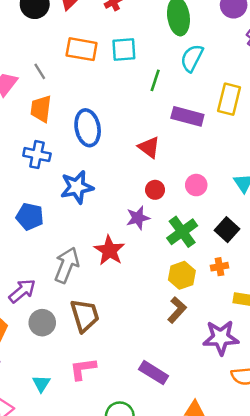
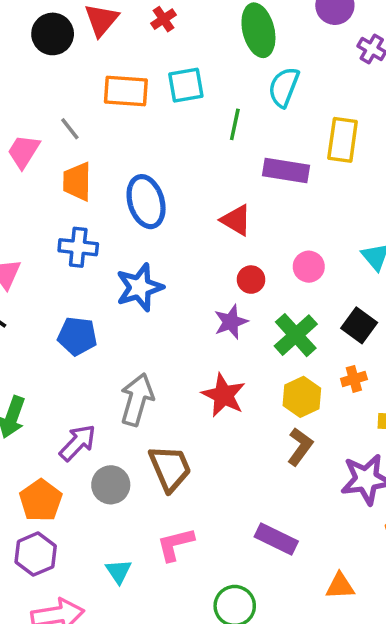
red star: (109, 250) -> (224, 395), moved

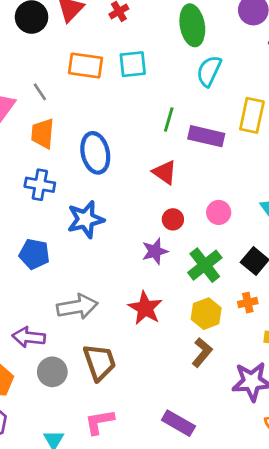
green line: (235, 124) -> (169, 120), moved
gray arrow: (137, 399) -> (77, 307), turned 60
purple arrow: (78, 443) -> (29, 337), turned -132

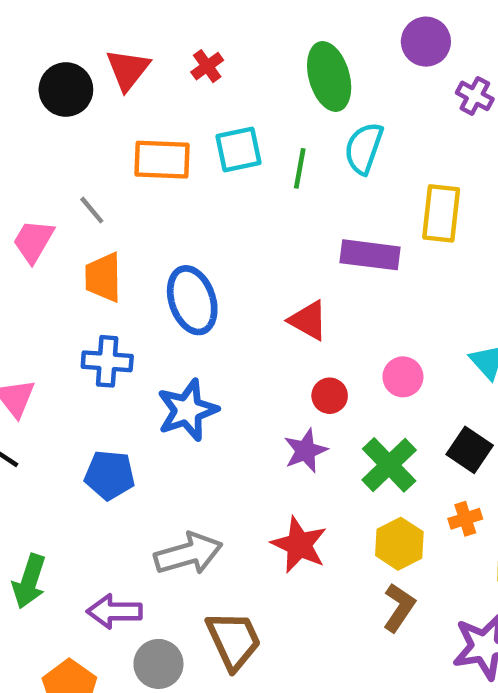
green line: (169, 120) -> (300, 168), moved

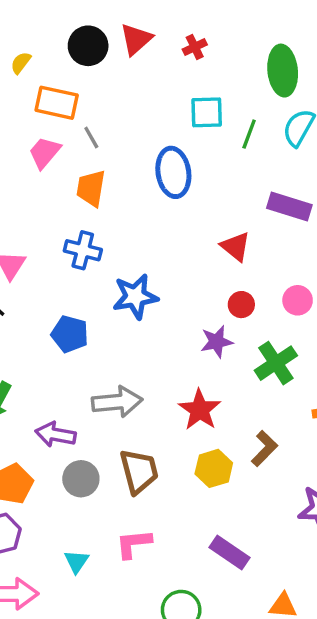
orange rectangle: (162, 160) -> (57, 103), moved
blue ellipse: (192, 300) -> (173, 172), moved
yellow hexagon: (399, 544) -> (214, 468), moved
brown L-shape: (399, 608) -> (264, 449), moved

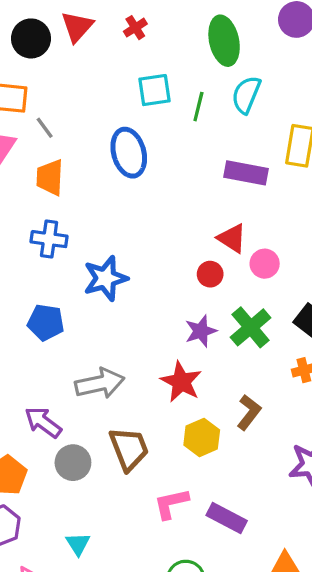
red triangle: (236, 247) -> (232, 238), moved
purple star: (217, 342) -> (201, 331), moved
purple arrow: (55, 434) -> (43, 422), turned 33
pink L-shape: (134, 544) -> (171, 504), moved

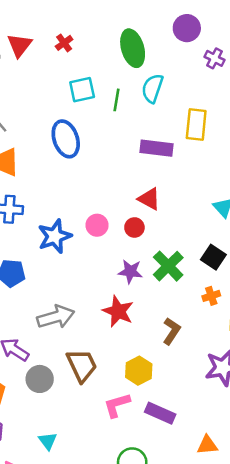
pink circle: (265, 264) -> (97, 225), moved
purple star: (201, 331) -> (130, 272), turned 30
yellow hexagon: (202, 437) -> (139, 371), moved

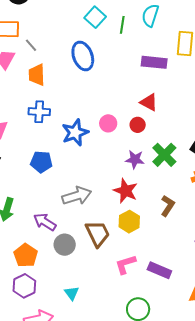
cyan square: (82, 90) -> (95, 17), turned -35
yellow hexagon: (139, 371) -> (129, 222), moved

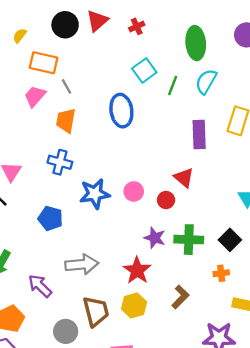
purple rectangle: (154, 62) -> (199, 135), turned 70
green cross: (164, 155) -> (189, 240), turned 35
gray circle: (65, 245) -> (66, 331), moved

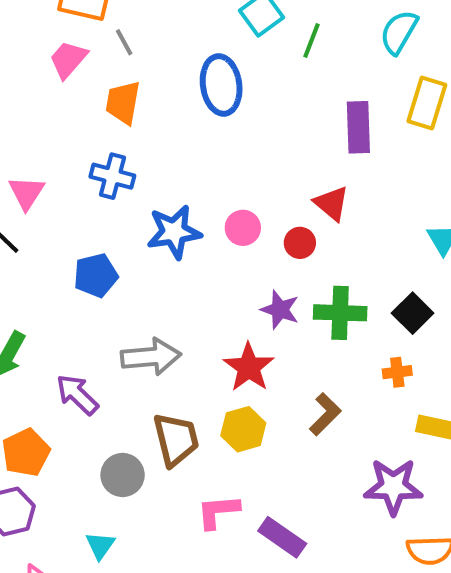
cyan semicircle: (206, 82) -> (399, 32), moved
blue pentagon: (50, 218) -> (96, 275), turned -30

